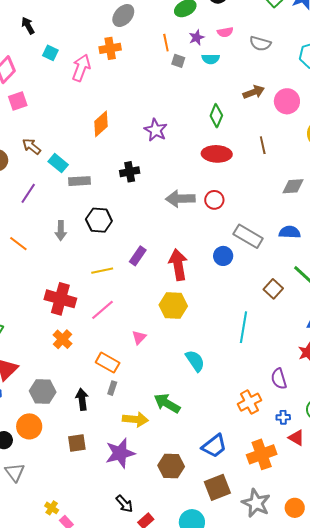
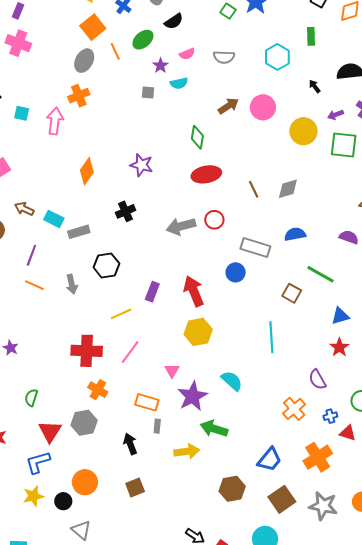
orange line: (166, 43) -> (115, 51), moved
brown line: (263, 145) -> (254, 189), moved
orange line: (18, 244) -> (34, 285), moved
gray hexagon: (43, 392) -> (84, 423), moved
purple star: (120, 453) -> (193, 396), moved

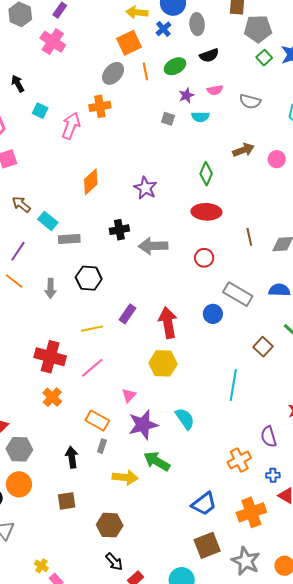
pink circle: (263, 107) -> (277, 159), size x0.7
gray arrow: (181, 226) -> (153, 246), moved
gray hexagon: (84, 423) -> (19, 449), moved
brown hexagon: (232, 489) -> (110, 525), moved

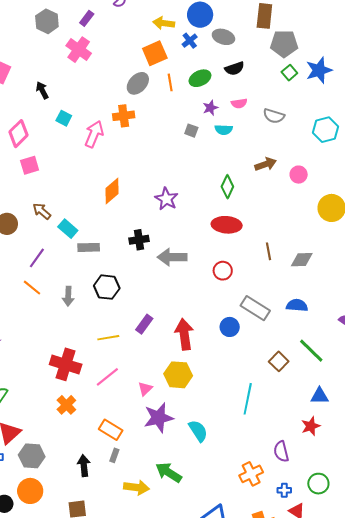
gray ellipse: (197, 24) -> (223, 37), turned -70
pink triangle: (129, 395) -> (145, 389), moved
purple star: (143, 425) -> (159, 418), moved

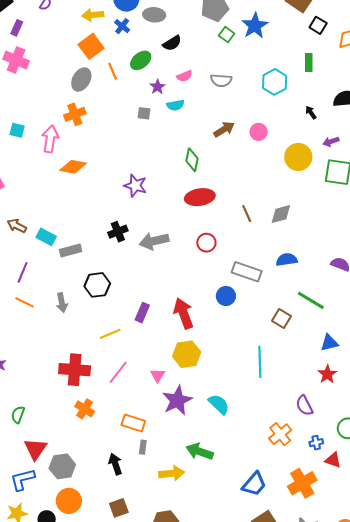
orange diamond: (112, 191) -> (73, 167), moved, turned 64

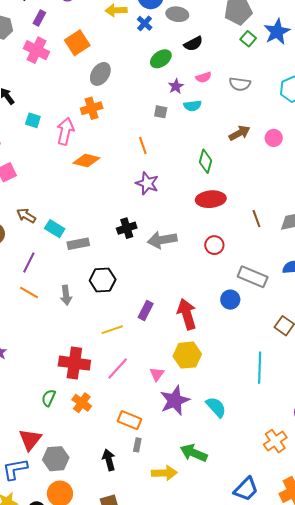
orange square: (91, 46) -> (77, 43), moved
orange line: (113, 71) -> (143, 145), moved
green semicircle: (18, 415) -> (49, 398), moved

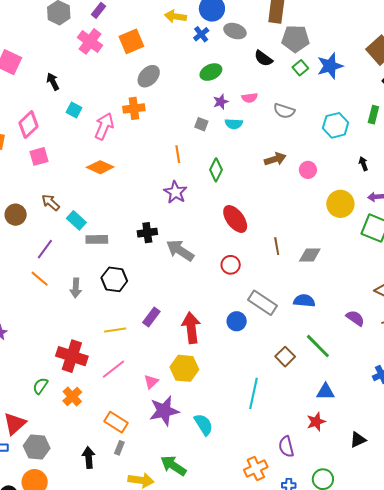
black semicircle: (193, 44) -> (263, 58), moved, turned 54
orange diamond: (86, 160) -> (100, 167), moved
green diamond: (205, 161) -> (216, 170), moved
red ellipse: (211, 199) -> (235, 219), turned 48
gray arrow: (162, 240) -> (180, 250), turned 32

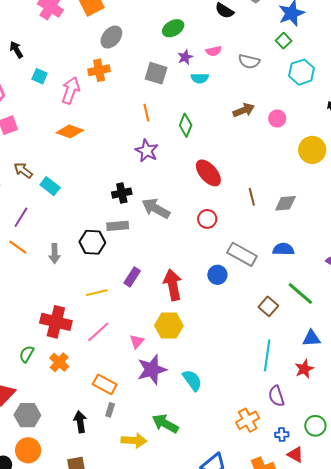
green square: (300, 68) -> (284, 41), moved
gray square: (201, 124) -> (156, 73), moved, size x1.6
gray rectangle: (97, 239) -> (118, 226), moved
cyan line: (253, 393) -> (267, 355), moved

